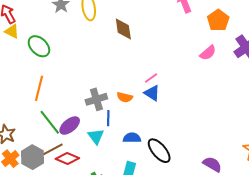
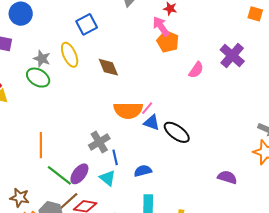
orange pentagon: (218, 20) -> (168, 41), moved
green ellipse: (39, 46) -> (38, 78), moved
orange semicircle: (125, 97) -> (128, 110), moved, size x1.8
black ellipse: (159, 151) -> (177, 132), moved

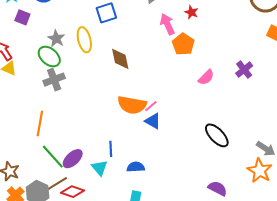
pink arrow: (161, 26) -> (167, 24), moved
purple cross: (232, 56) -> (244, 70), size x0.7
black ellipse: (177, 132) -> (217, 135), moved
gray cross: (99, 142) -> (54, 80), moved

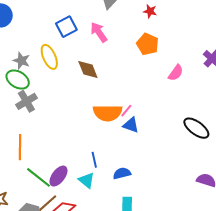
pink arrow: (167, 24) -> (99, 32), moved

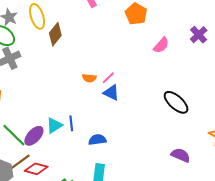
brown diamond: (88, 70) -> (55, 34), moved, turned 55
orange semicircle: (108, 113) -> (89, 78), size x0.5
cyan triangle: (87, 180) -> (54, 125), moved, turned 42

